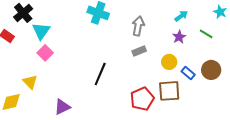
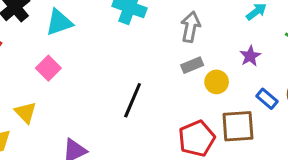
cyan triangle: (41, 31) -> (59, 22), moved, turned 36
purple star: (179, 37) -> (250, 56), moved
yellow circle: (169, 62) -> (217, 82), moved

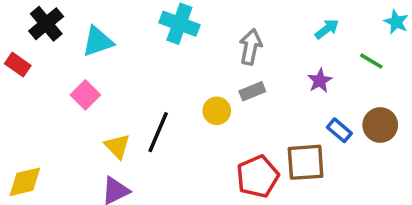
yellow circle: (217, 82) -> (217, 111), moved
black line: (133, 100) -> (158, 132), moved
yellow triangle: (26, 112) -> (117, 146), moved

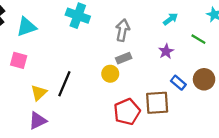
pink square: (85, 95) -> (19, 60), turned -30
yellow circle: (217, 111) -> (110, 74), moved
yellow triangle: (117, 146) -> (39, 93), turned 30

